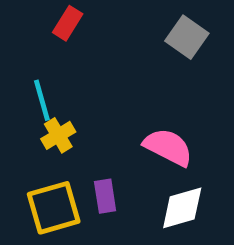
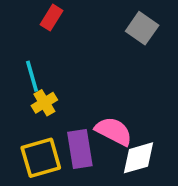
pink semicircle: (168, 147) -> (114, 131), moved
purple rectangle: (105, 196) -> (80, 149), size x1.5

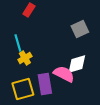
gray square: (142, 28) -> (80, 29), moved, turned 30
white diamond: (139, 158) -> (77, 64), moved

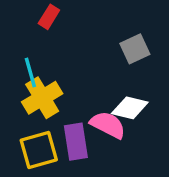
yellow cross: (25, 58) -> (42, 98), size x1.6
white diamond: (77, 64) -> (130, 108), turned 30

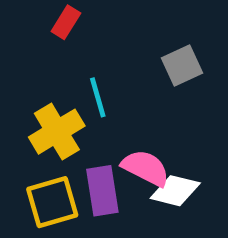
cyan line: (30, 72) -> (98, 97), moved
white diamond: (130, 108) -> (175, 191), moved

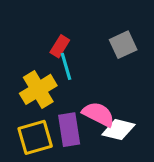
red rectangle: (66, 22) -> (60, 46), moved

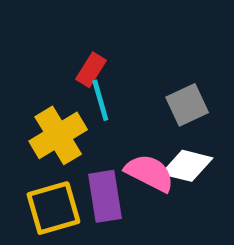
gray square: (123, 45) -> (187, 105), moved
white diamond: (118, 130) -> (187, 166), moved

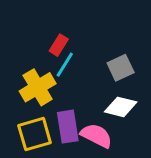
cyan line: (100, 100) -> (65, 65), turned 48
pink semicircle: (150, 173) -> (96, 136), moved

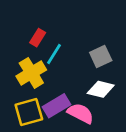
red rectangle: (59, 45) -> (38, 38), moved
purple rectangle: (68, 127) -> (57, 106), turned 68

